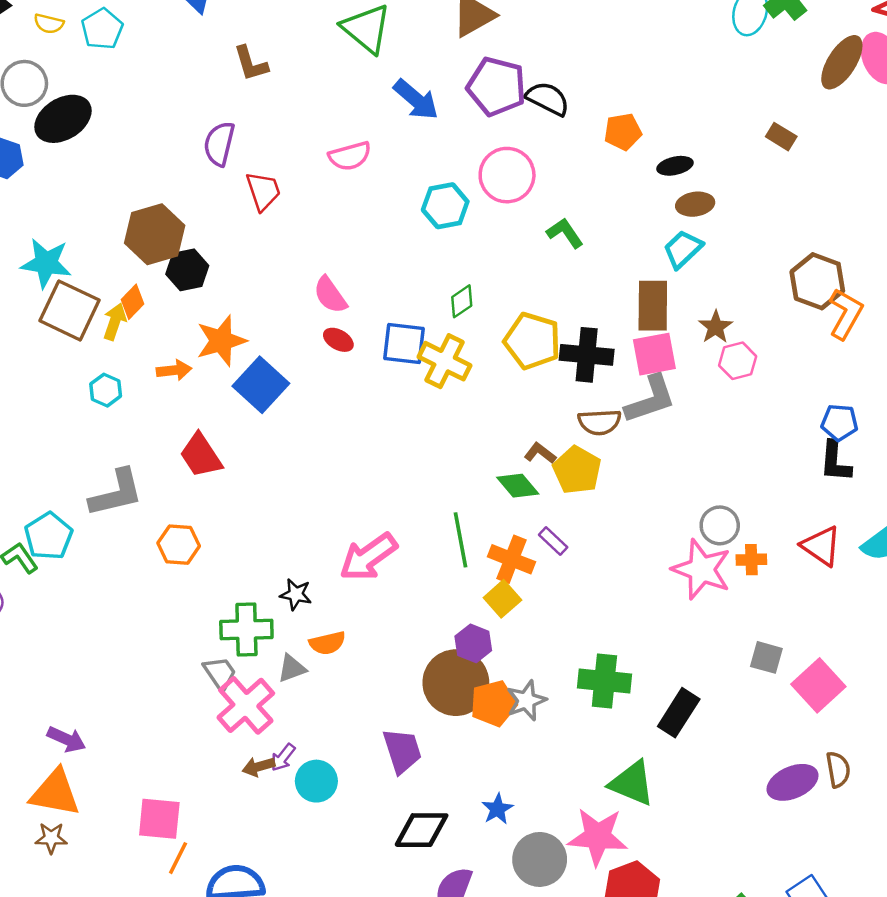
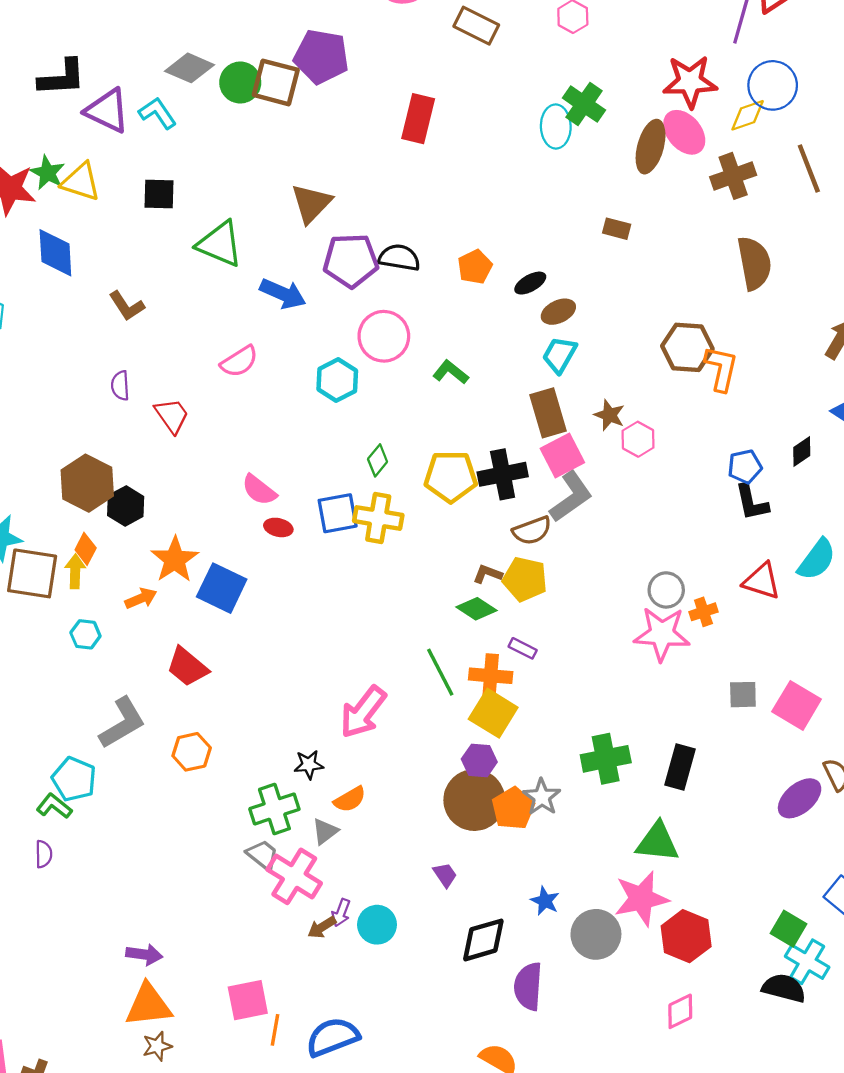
purple semicircle: (219, 144) -> (120, 386), size x0.7
yellow square: (502, 599) -> (493, 713), size x1.4
purple trapezoid: (402, 751) -> (445, 875), size x0.6

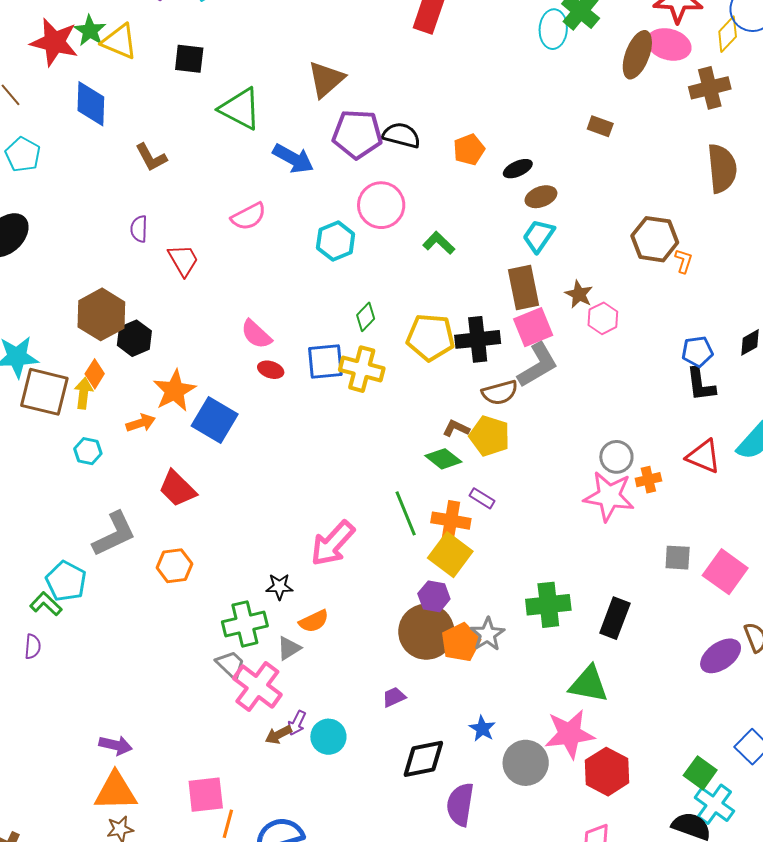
yellow diamond: (748, 115) -> (728, 34), turned -33
pink ellipse: (684, 132) -> (669, 44), turned -39
orange L-shape: (721, 369) -> (684, 261), size x0.6
purple trapezoid: (445, 875) -> (394, 697), turned -85

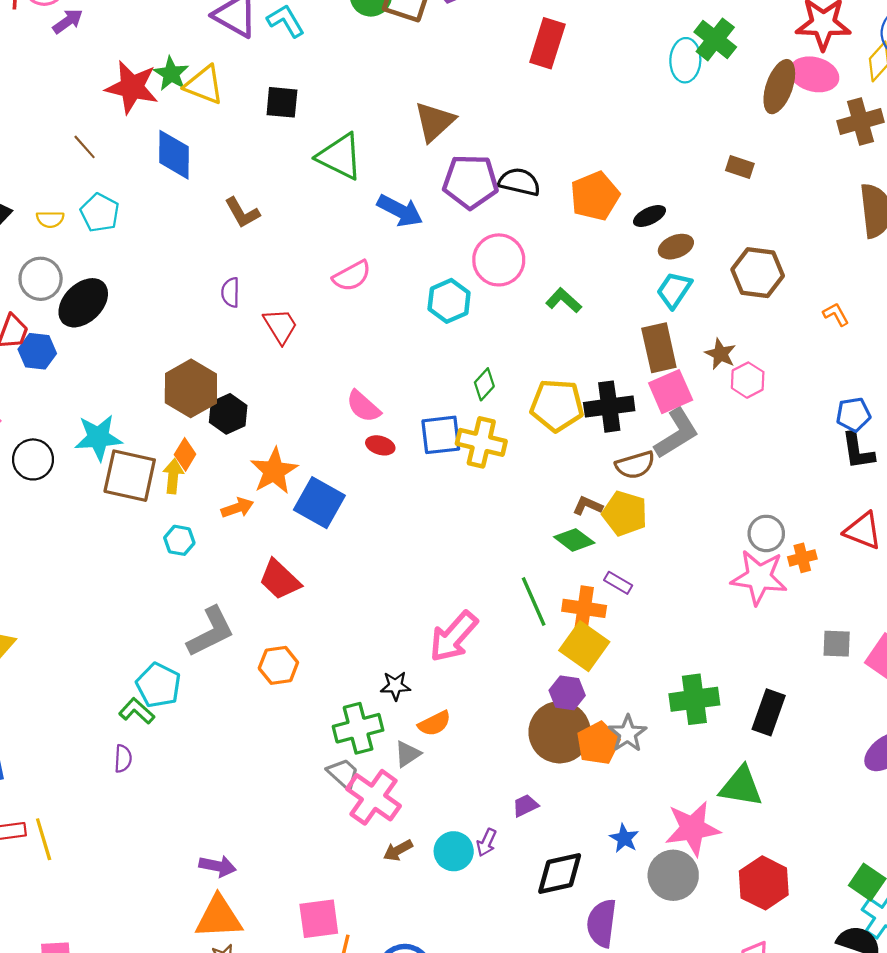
orange pentagon: (469, 150) -> (595, 196), size x1.4
brown hexagon: (655, 239) -> (758, 273), moved
orange L-shape: (684, 261) -> (836, 314), turned -45
purple arrow: (297, 723) -> (486, 843), moved
pink star: (570, 734) -> (692, 828), moved

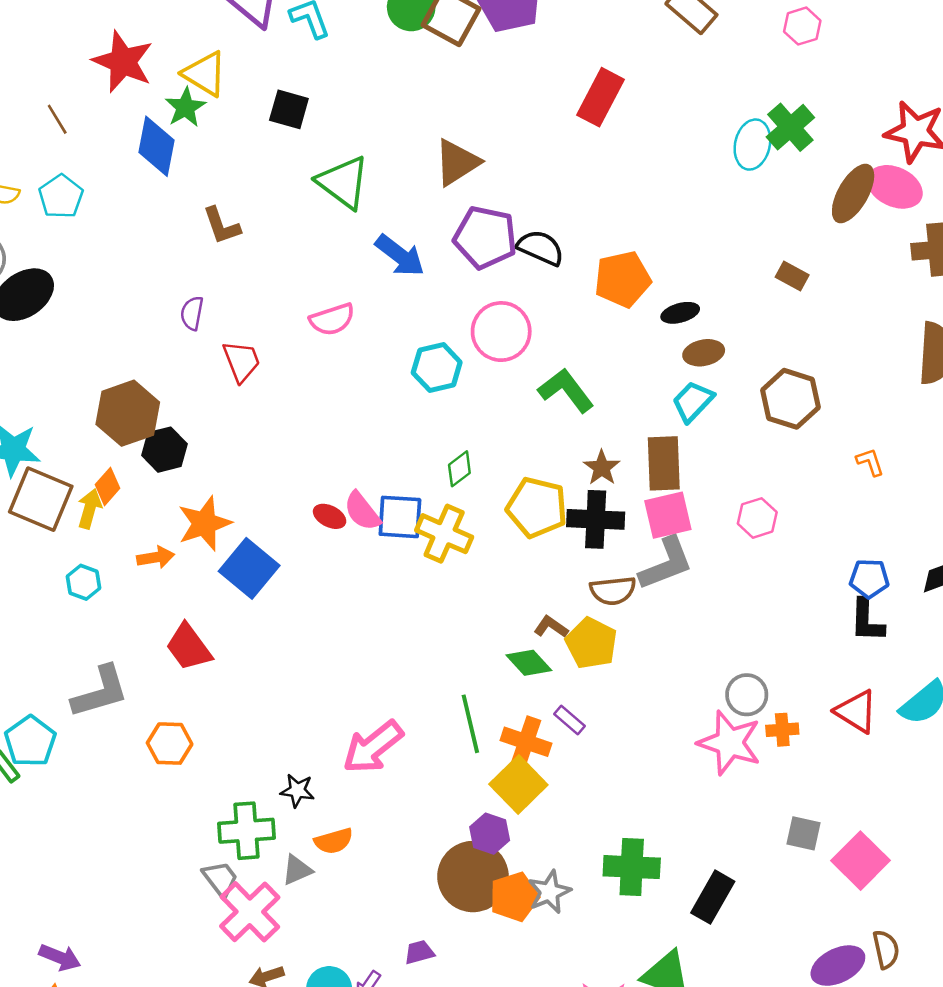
green star: (171, 74) -> (185, 107), moved
green L-shape: (564, 300) -> (566, 390), size x1.4
brown star: (720, 354) -> (602, 468), moved
pink semicircle: (363, 406) -> (362, 511), moved

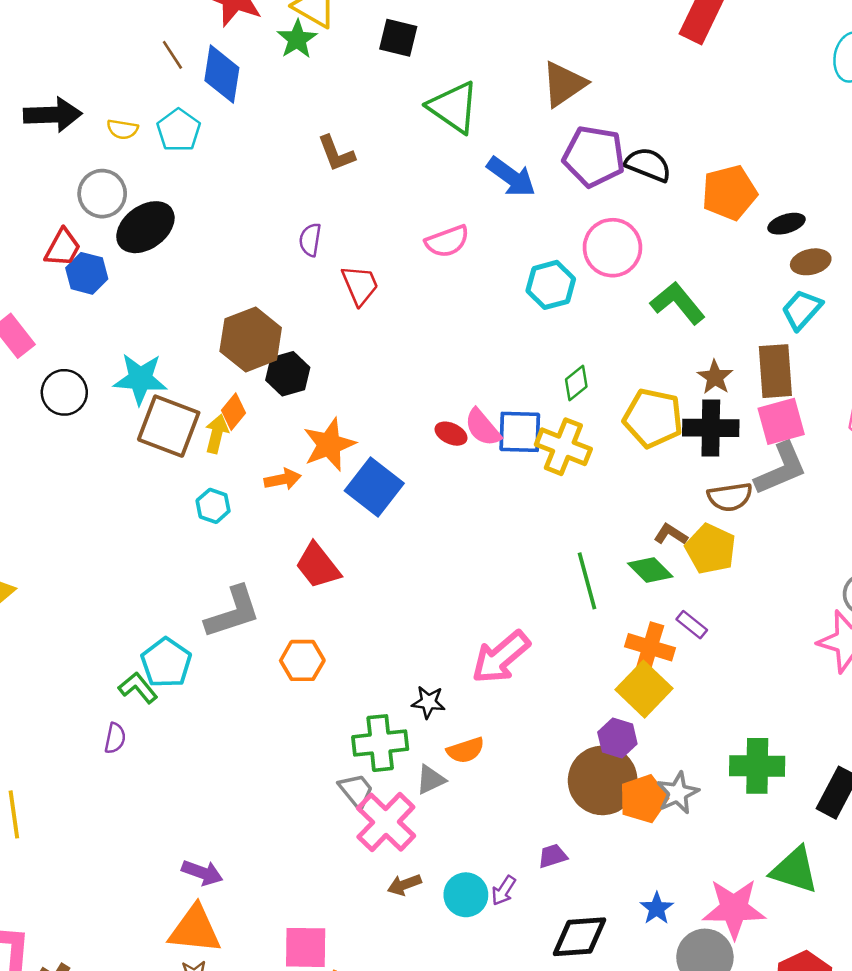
blue diamond: (157, 146) -> (222, 74), moved
green line: (470, 724) -> (587, 581), moved

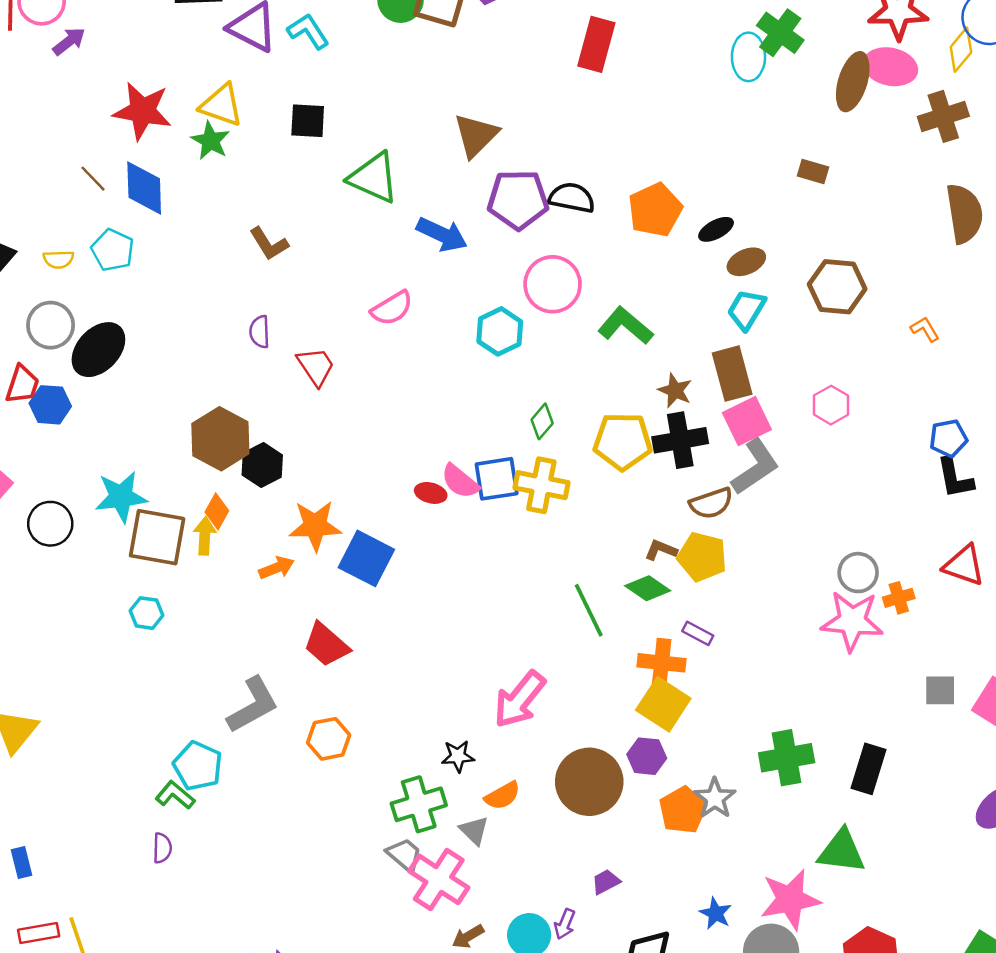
orange star: (329, 445) -> (315, 526), turned 30
cyan hexagon: (213, 506) -> (146, 613), moved
gray triangle: (431, 780) -> (474, 830), turned -40
brown circle: (603, 780) -> (589, 782), moved

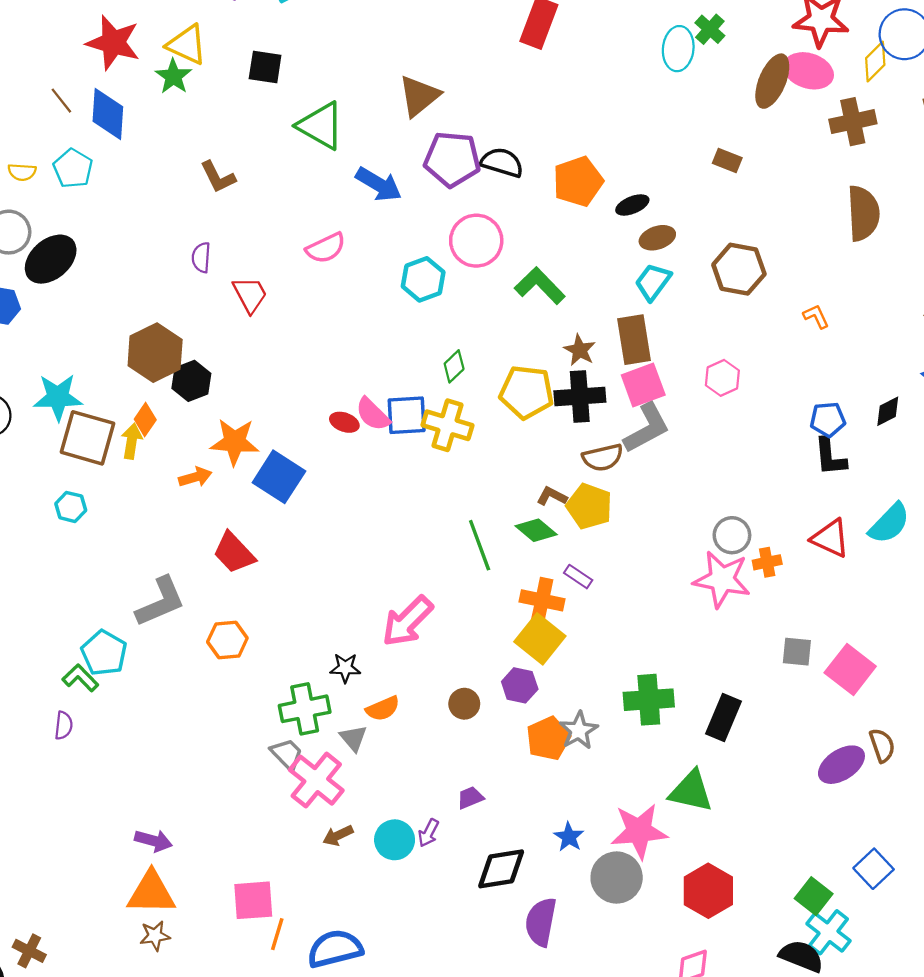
green cross: (780, 33) -> (710, 29), size x0.7
brown circle: (589, 782) -> (464, 704), size x0.5

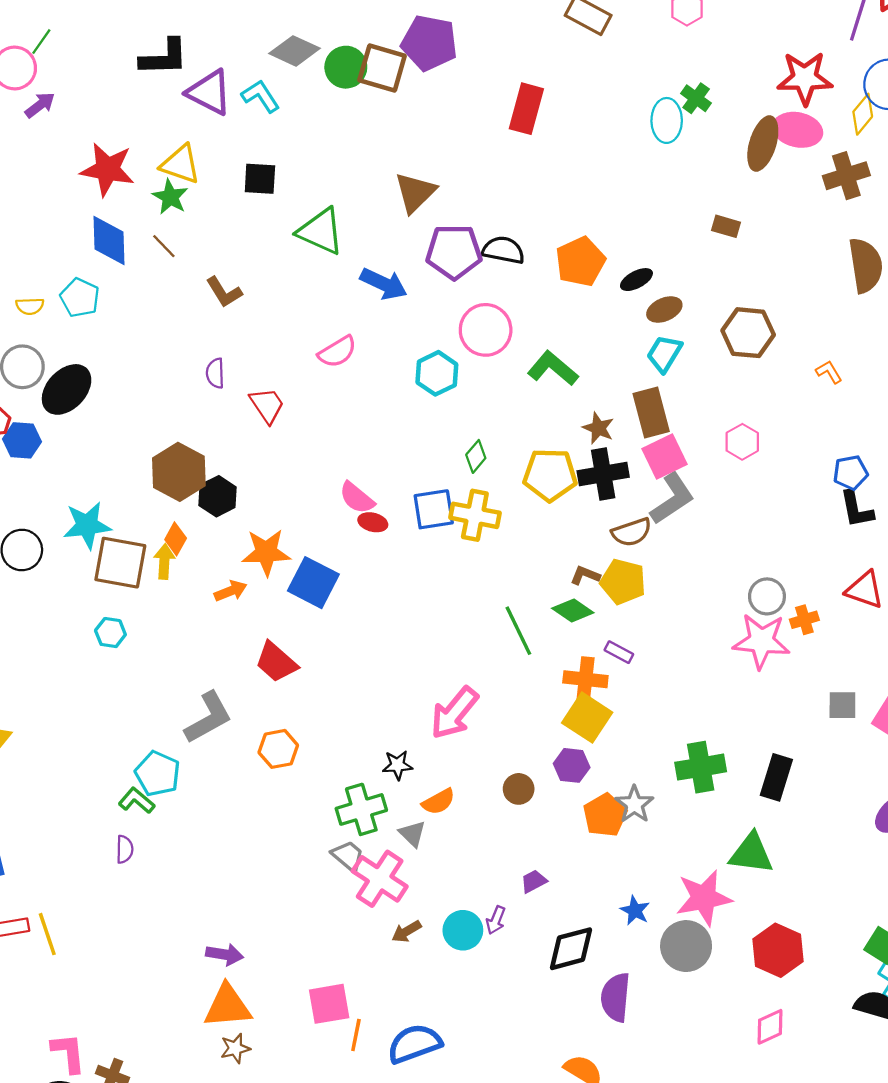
brown line: (61, 101) -> (164, 246), moved
pink semicircle: (373, 414) -> (357, 498), moved

